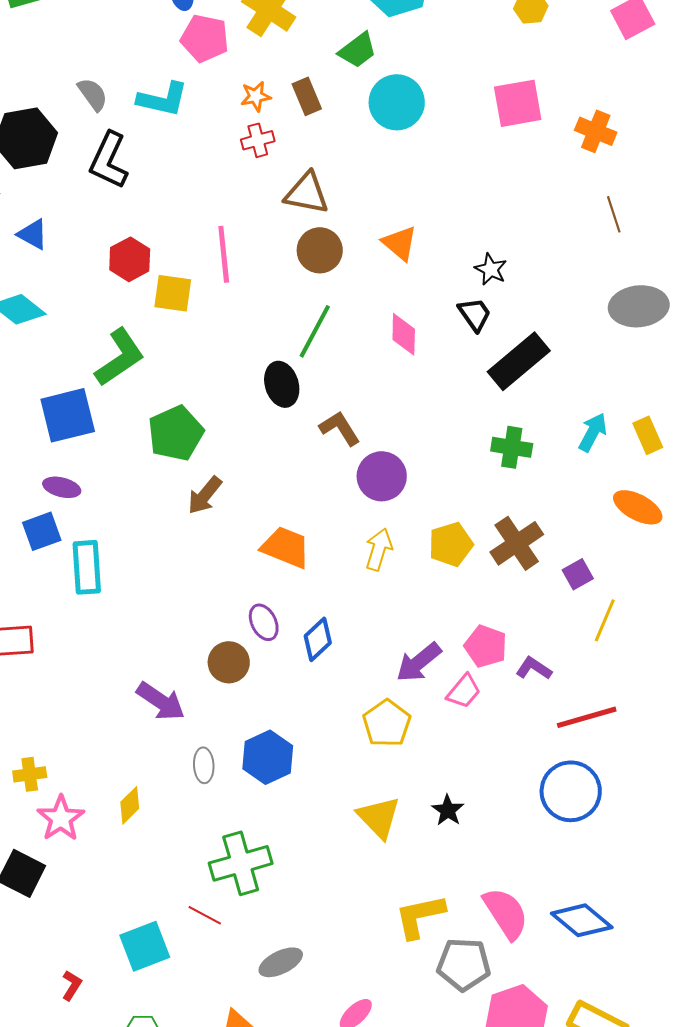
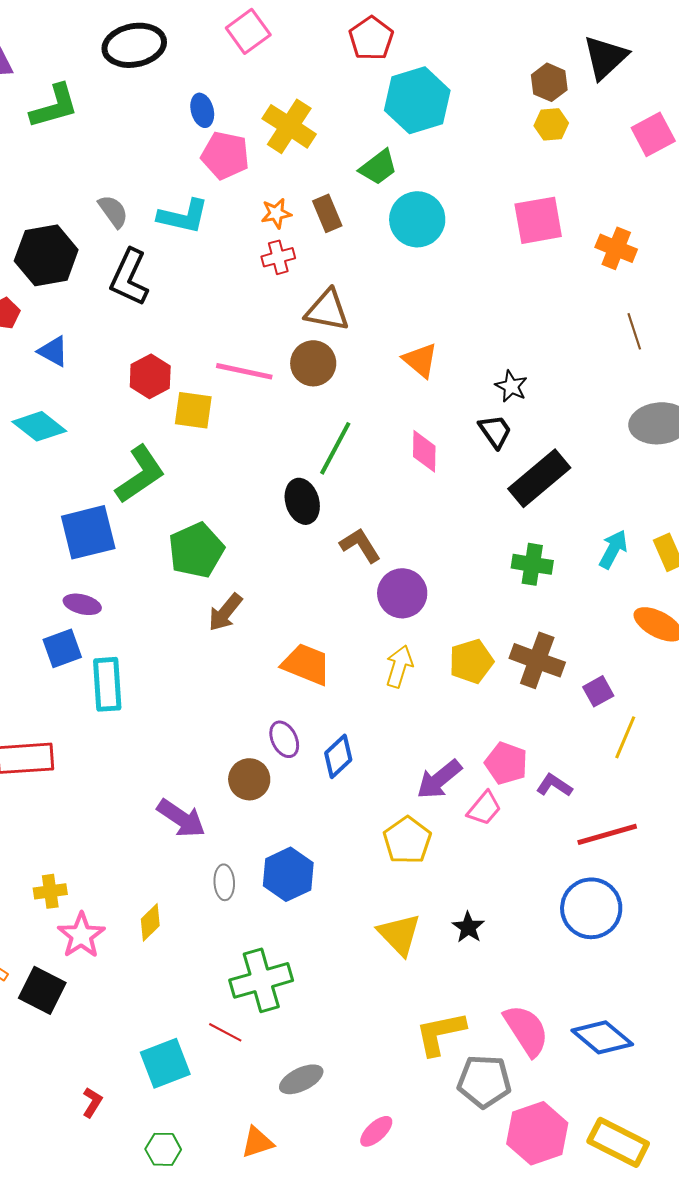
brown circle: (320, 250) -> (313, 363), moved
pink line: (224, 254) -> (244, 371), turned -72
brown cross: (517, 543) -> (537, 660), turned -36

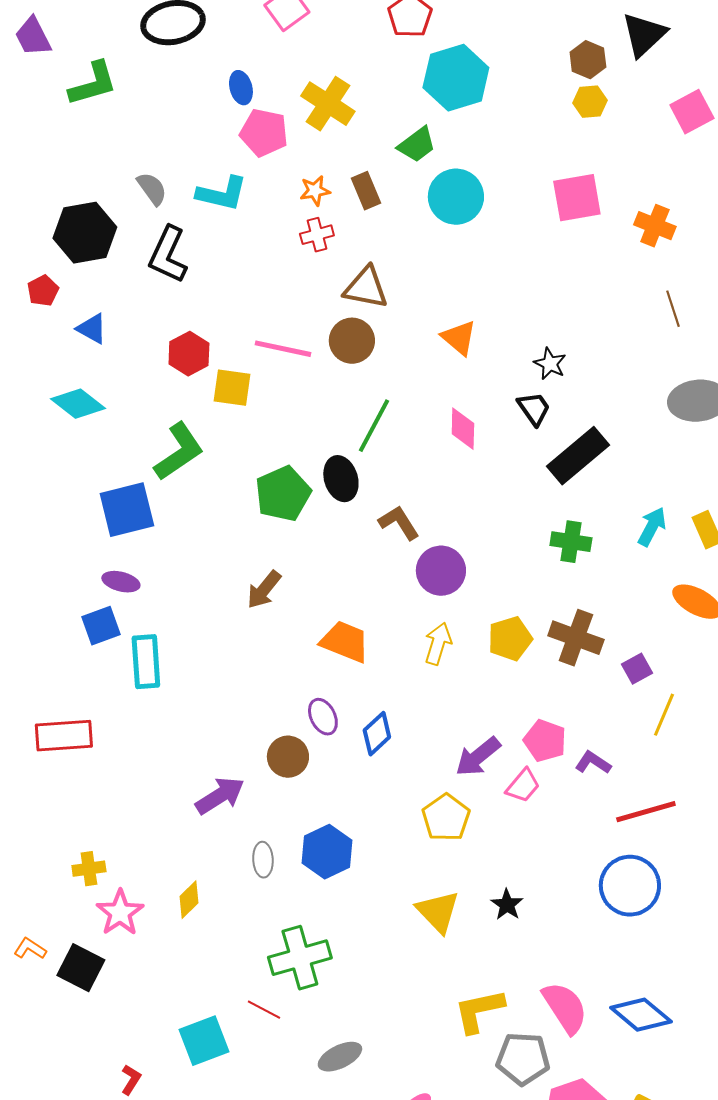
green pentagon: (196, 550) -> (283, 494), moved
purple arrow: (181, 818) -> (220, 796), turned -66

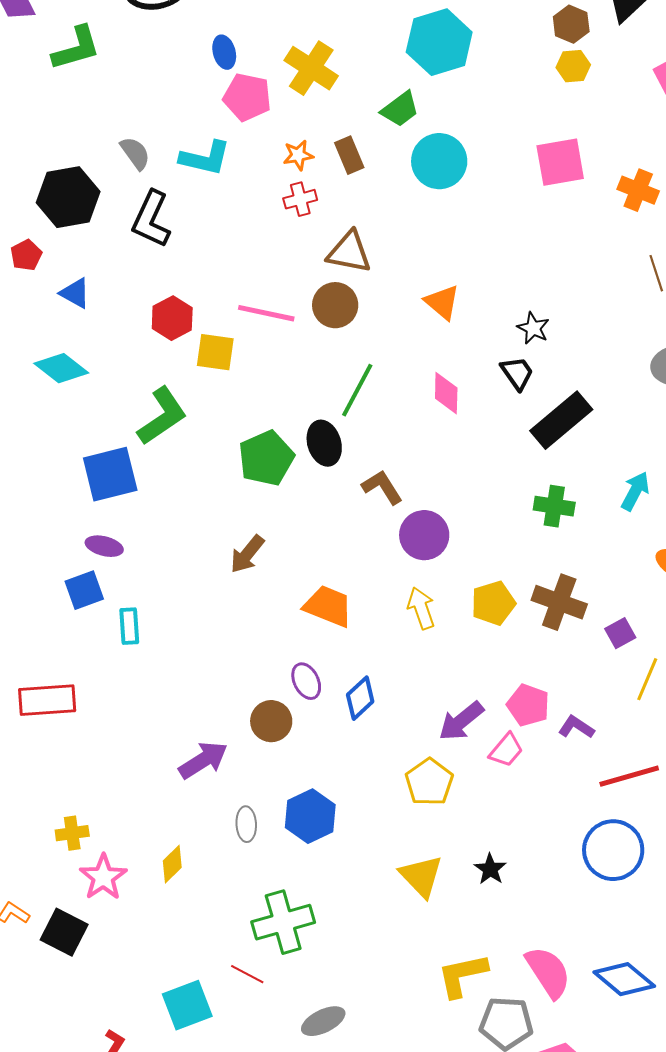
yellow arrow: (438, 644) -> (421, 608), turned -36
cyan rectangle: (146, 662) -> (129, 626), size x0.7

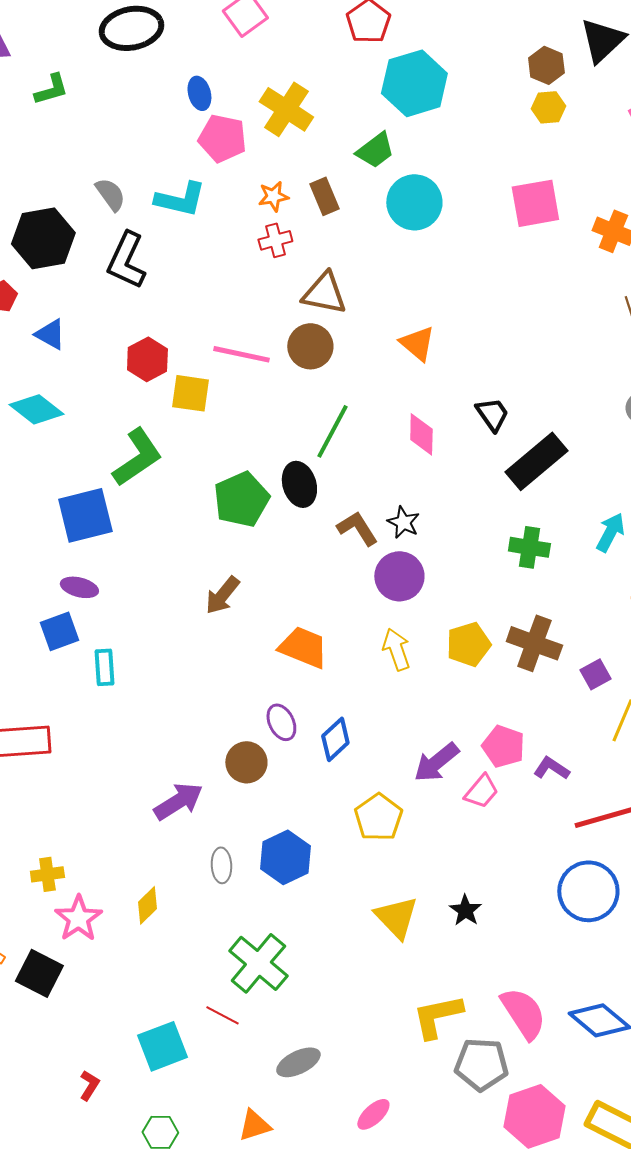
green L-shape: (76, 48) -> (51, 89), size x0.7
black star: (533, 328) -> (403, 522), moved
yellow pentagon: (429, 782) -> (378, 817), moved
green cross: (283, 922) -> (258, 963), turned -34

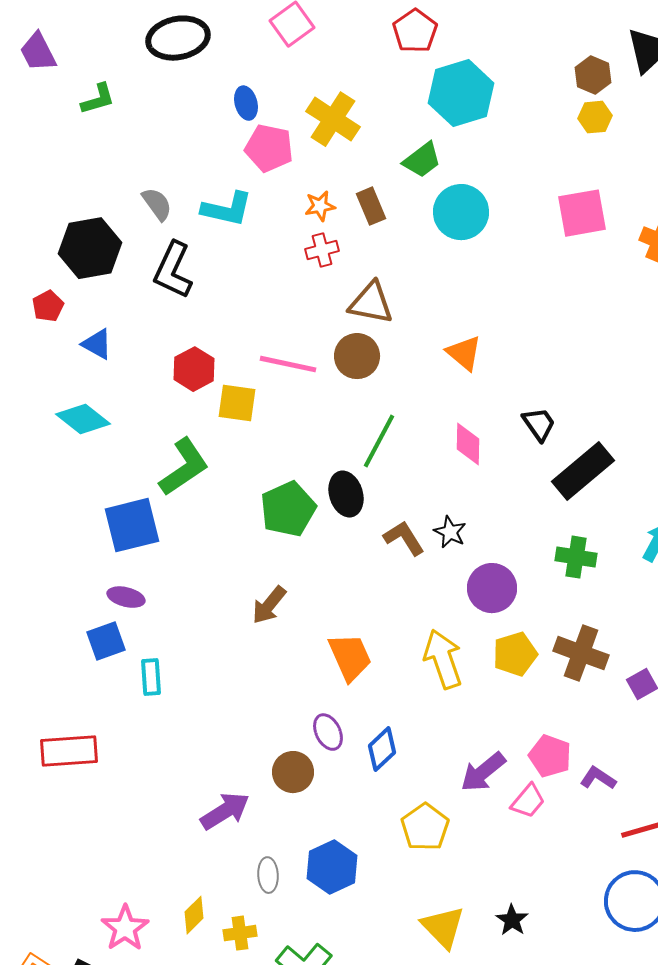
purple circle: (399, 576) -> (492, 588), moved
orange trapezoid: (303, 647) -> (350, 657), turned 44
yellow arrow: (396, 649) -> (443, 659), size x1.4
yellow cross: (47, 874) -> (240, 933), moved

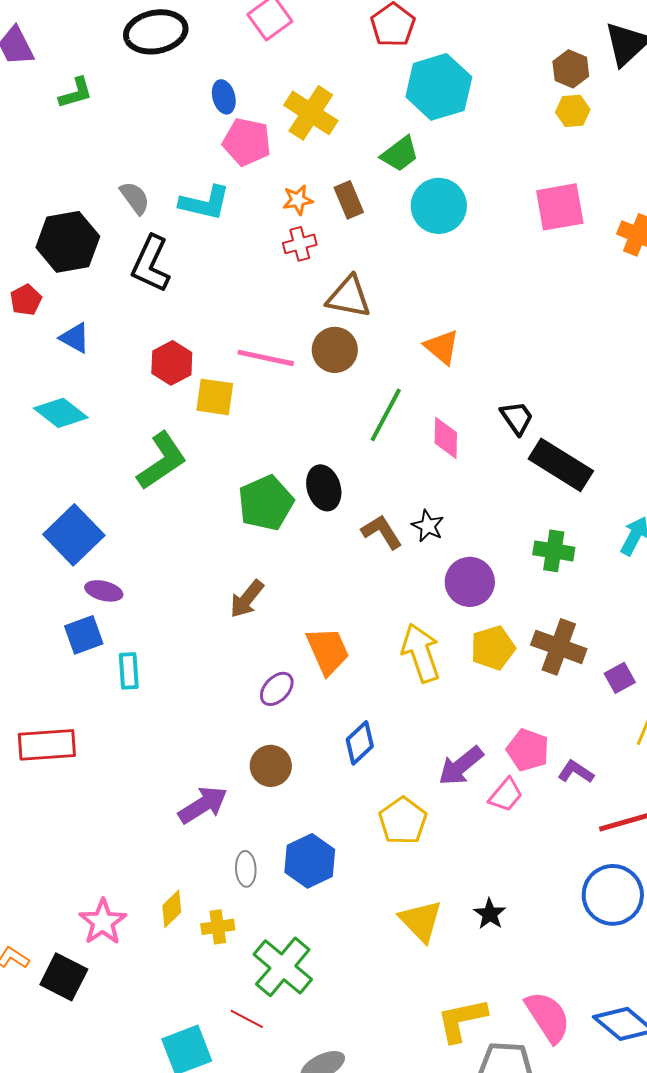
green line: (379, 441) -> (386, 415), moved
black rectangle: (583, 471) -> (561, 465), turned 72
blue square: (132, 525) -> (74, 535), moved, turned -30
purple ellipse: (328, 732) -> (277, 689), moved, turned 69

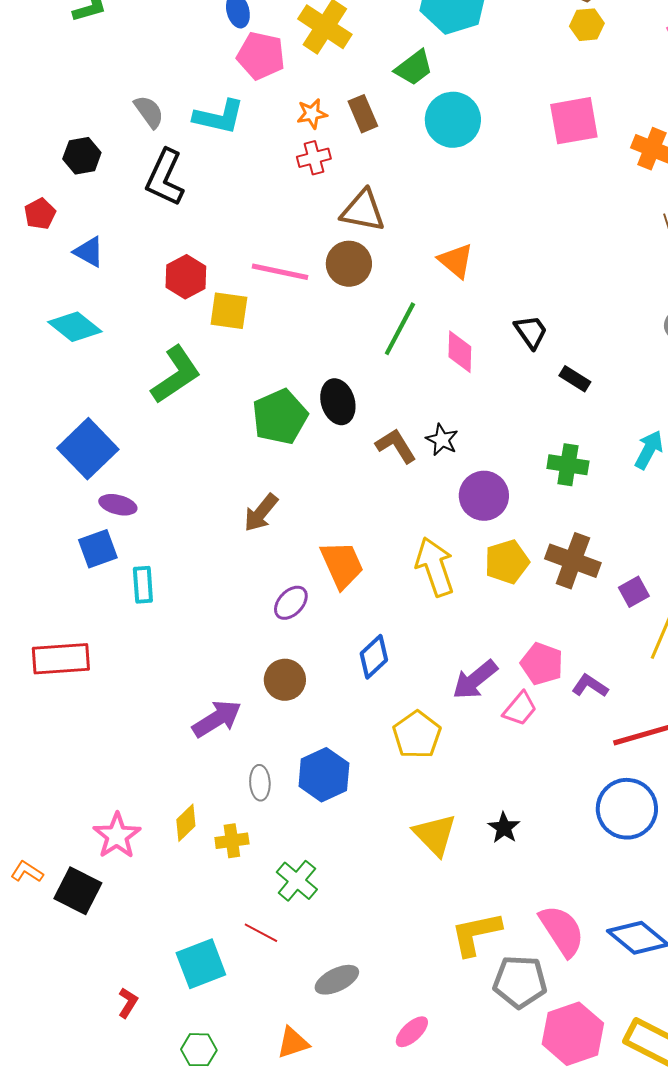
black hexagon: (68, 242) -> (82, 156), size x0.6
black rectangle: (561, 465) -> (575, 379), size x0.5
green cross: (283, 967) -> (297, 881), size x0.7

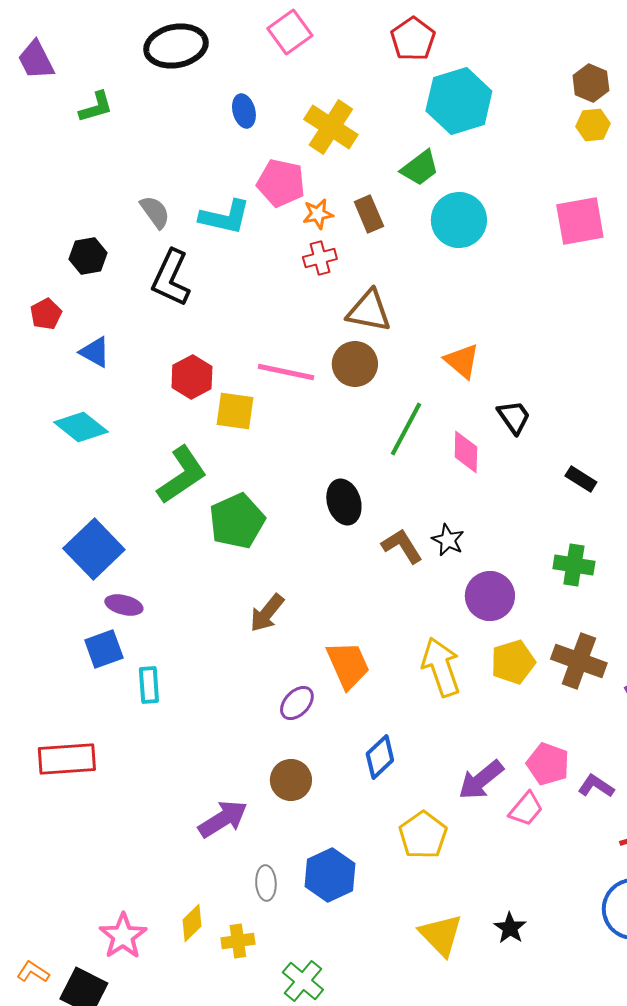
pink pentagon: (261, 56) -> (281, 183), moved
black trapezoid: (531, 332) -> (514, 417), moved
green pentagon: (280, 417) -> (237, 521), moved

